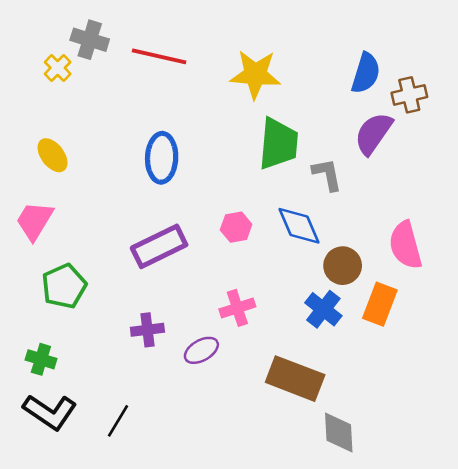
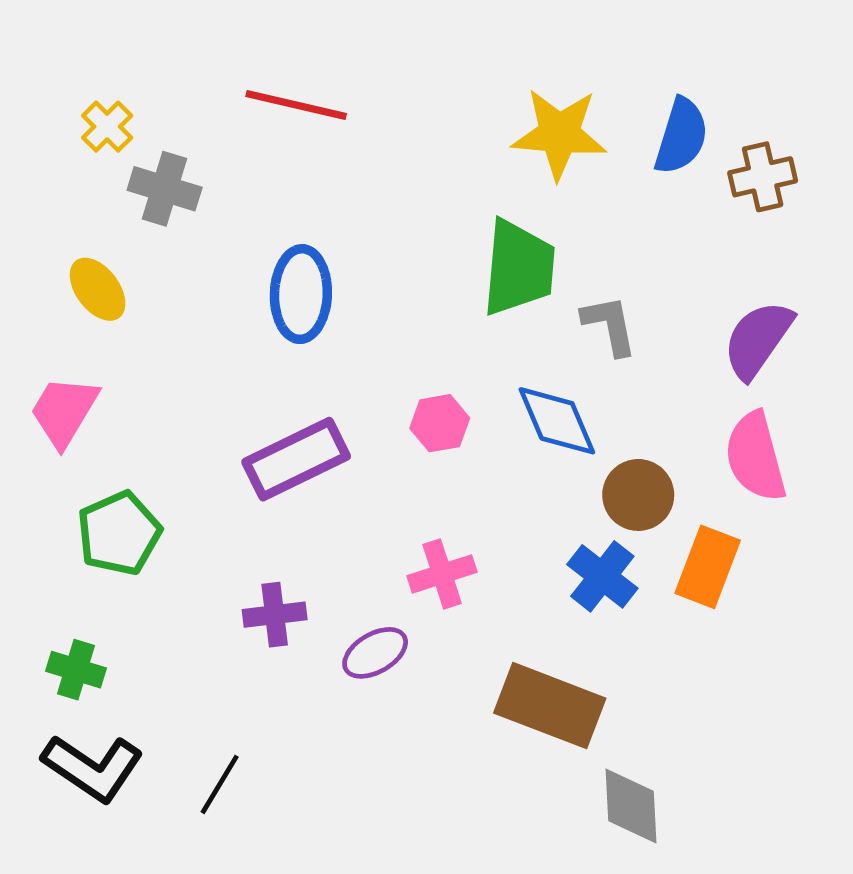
gray cross: (90, 40) -> (165, 189), moved
yellow star: (255, 74) -> (559, 134), moved
purple semicircle: (373, 133) -> (758, 339), moved

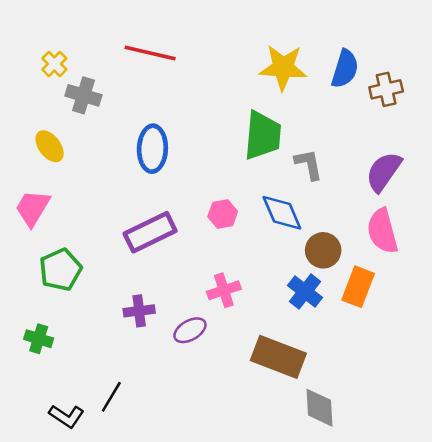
black L-shape: (93, 768) -> (67, 416), moved, size x0.7

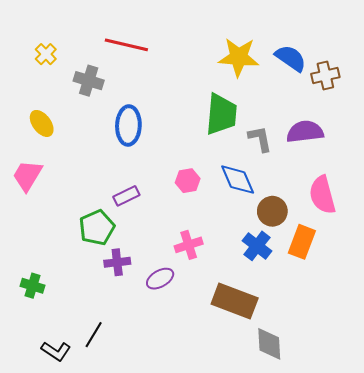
blue semicircle: (345, 69) -> (291, 58), turned -72
gray cross: (83, 95) -> (89, 81), moved
purple semicircle: (384, 172) -> (305, 132), moved, turned 48
purple rectangle: (150, 232) -> (126, 196), size x0.6
green pentagon: (60, 270) -> (97, 228), moved

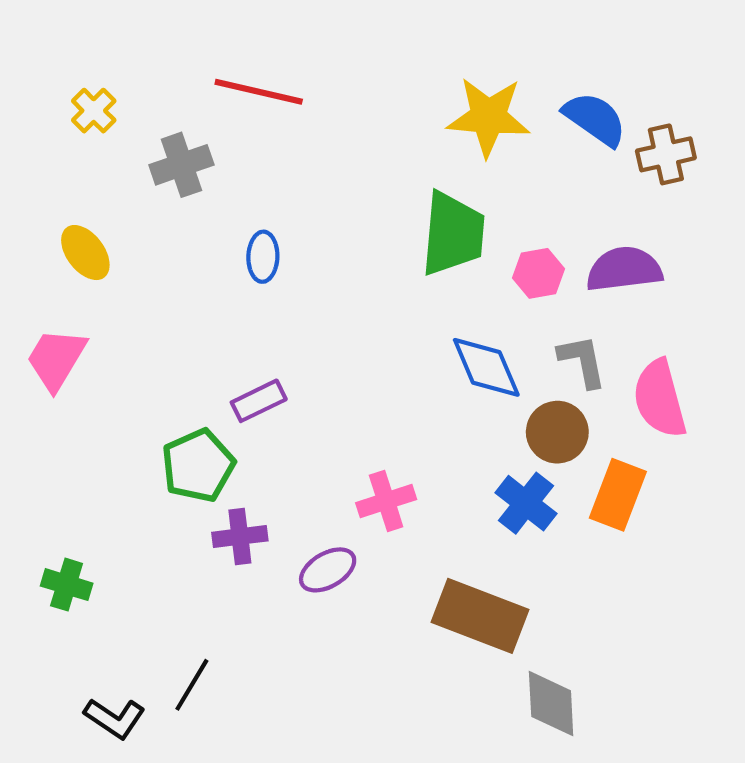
gray cross: (89, 81) -> (181, 165), turned -36
blue ellipse: (128, 126) -> (263, 257), size x0.6
gray L-shape: (260, 139) -> (582, 361), moved
pink hexagon: (188, 181) -> (539, 273), moved

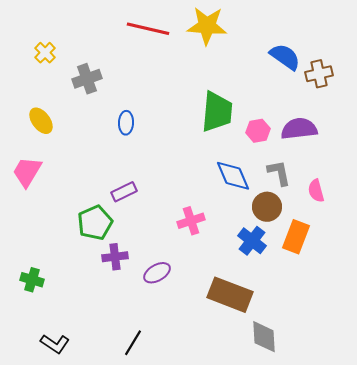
red line: (259, 92) -> (148, 29), moved
yellow star: (488, 117) -> (207, 26), moved
pink semicircle: (660, 399) -> (316, 191), size x0.6
pink cross: (386, 501) -> (191, 221), moved
black line: (192, 685) -> (133, 343), moved

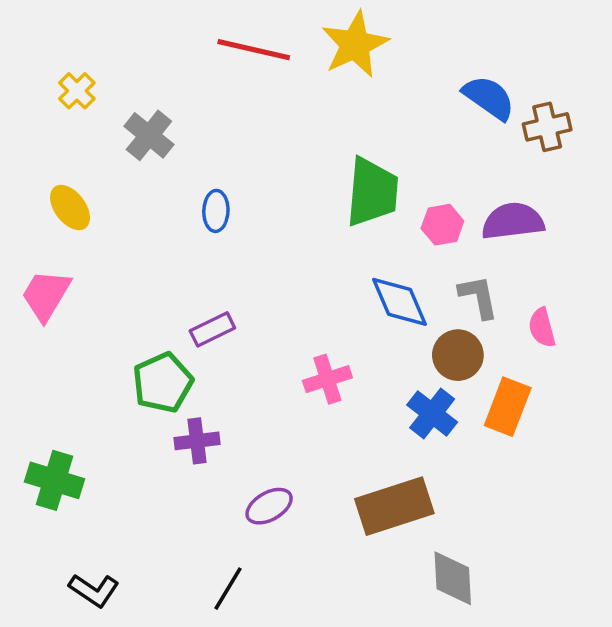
yellow star: (207, 26) -> (355, 44), turned -30
gray cross: (87, 79) -> (149, 135), turned -32
purple ellipse: (157, 273) -> (269, 506), moved
green cross: (32, 280) -> (55, 480), size x1.4
brown rectangle: (230, 295) -> (394, 506), turned -39

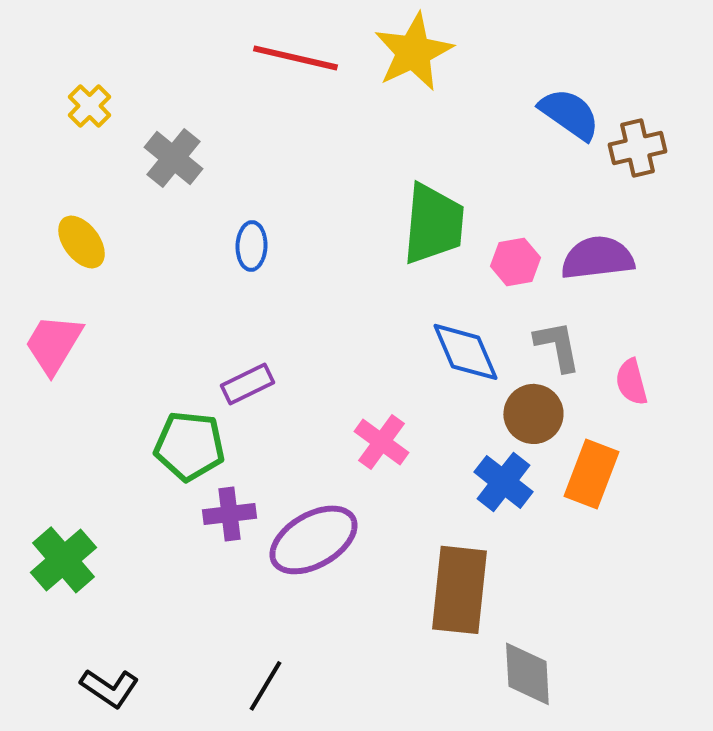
pink cross: (327, 379) -> (381, 442), turned -36
green pentagon: (163, 383) -> (190, 446), turned 30
green cross: (55, 480) -> (64, 560), turned 32
purple ellipse: (269, 506) -> (314, 540), moved, size x1.6
brown rectangle: (394, 506) -> (459, 590), turned -66

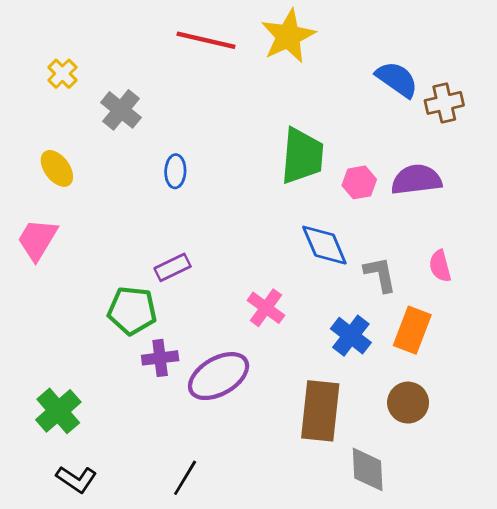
gray L-shape: (557, 346) -> (380, 274), moved
brown circle: (533, 414) -> (408, 403), moved
green cross: (64, 560) -> (58, 411), moved

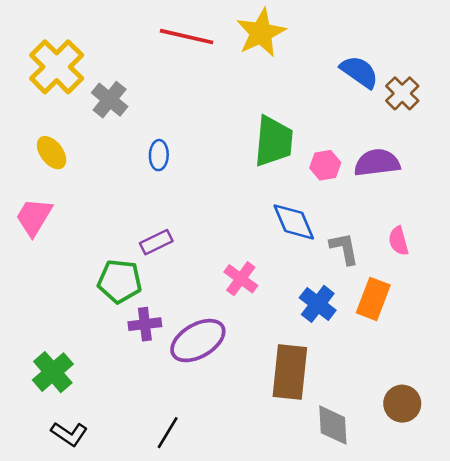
yellow cross: (62, 74) -> (57, 67), size x2.0
brown cross: (444, 103) -> (402, 93), turned -32
brown circle: (408, 403) -> (402, 404), moved

